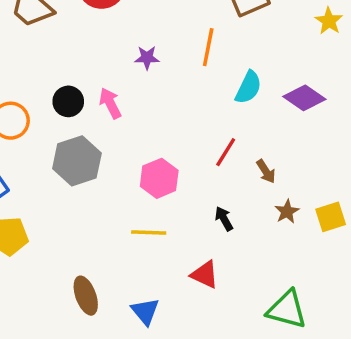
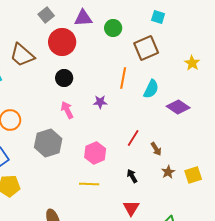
purple star: (147, 58) -> (100, 102), moved
cyan semicircle: (248, 87) -> (151, 89), moved
black circle: (68, 101) -> (64, 78), moved
red triangle: (205, 275) -> (131, 208), moved, turned 36

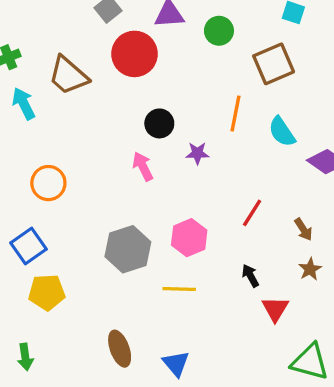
black circle: (64, 78) -> (159, 123), moved
cyan semicircle: (151, 89) -> (282, 132), turned 120
gray hexagon: (48, 143) -> (128, 249), moved
brown arrow: (156, 149) -> (303, 229), moved
red triangle: (131, 208) -> (275, 309), moved

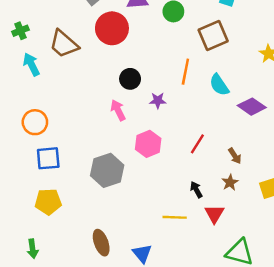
orange circle: (48, 183) -> (35, 122), moved
pink hexagon: (189, 238) -> (148, 144), moved
blue square: (29, 246) -> (48, 158), moved, turned 30
brown star: (310, 269) -> (230, 182), moved
yellow line: (179, 289) -> (175, 217), moved

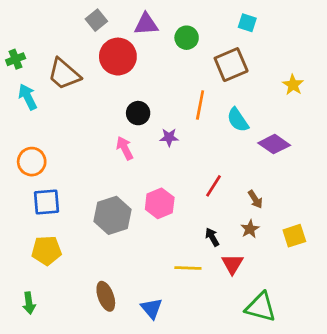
pink hexagon: (148, 144) -> (160, 203), moved

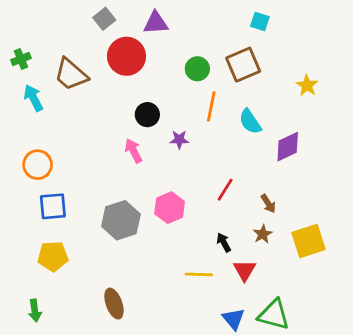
green circle: (187, 38) -> (197, 69), moved
purple diamond: (274, 144) -> (288, 147), turned -60
yellow square: (294, 236) -> (308, 241), size x1.4
blue triangle: (152, 308) -> (233, 319), moved

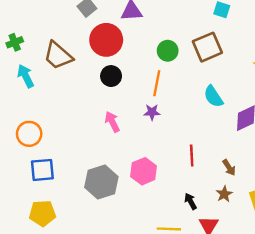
orange line: (211, 106) -> (157, 83), moved
black circle: (147, 115) -> (111, 76), moved
red line: (225, 190) -> (192, 156), turned -35

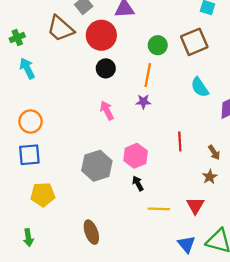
brown trapezoid: (58, 56) -> (60, 29), moved
blue square: (42, 170) -> (29, 155), moved
black arrow: (191, 201) -> (138, 183), moved

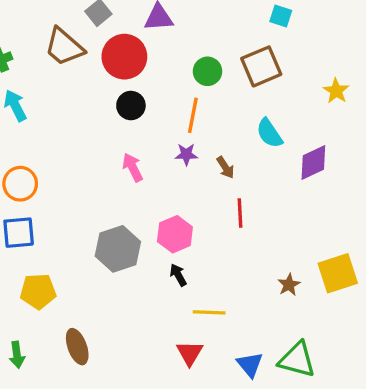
brown arrow: (214, 152) -> (225, 167), moved
brown star: (210, 177) -> (289, 285), moved
red triangle: (195, 206) -> (190, 353), moved
brown ellipse: (91, 232) -> (77, 347), moved

